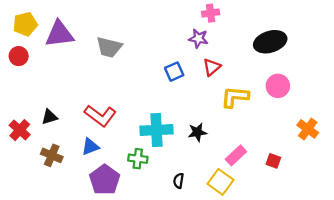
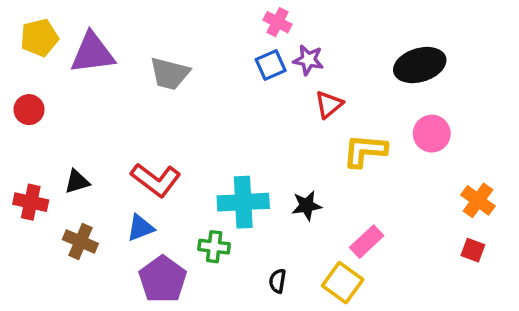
pink cross: (211, 13) -> (277, 22), moved, turned 35
red circle: (19, 56) -> (29, 110), moved
blue square: (174, 72) -> (271, 65), moved
red cross: (20, 130) -> (31, 202), turned -30
red square: (273, 161) -> (473, 250), moved

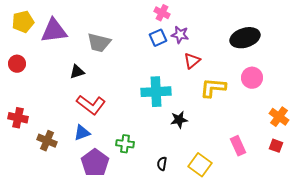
black triangle: (77, 182) -> (77, 72), moved
cyan cross: (243, 202) -> (156, 92), moved
pink rectangle: (367, 242) -> (238, 146), moved, turned -72

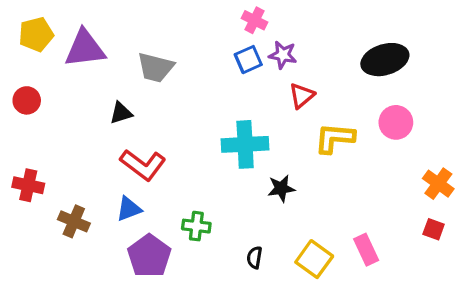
pink rectangle: (238, 146) -> (366, 250), moved

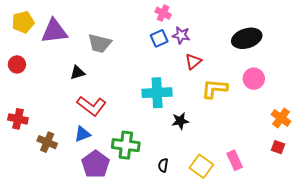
green cross: (196, 226) -> (126, 145), size x1.5

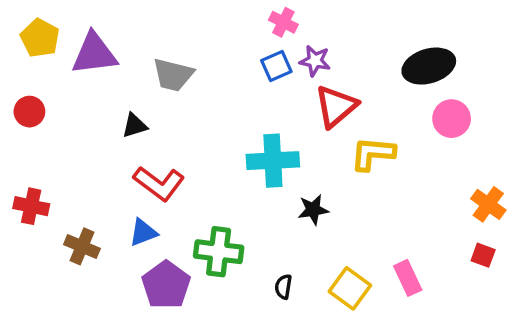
yellow pentagon: (23, 22) -> (40, 38), turned -30
red triangle: (193, 61) -> (336, 106), size x1.5
pink circle: (254, 79) -> (452, 119), moved

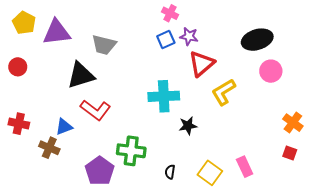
black triangle: (135, 126) -> (81, 75), size x1.8
yellow L-shape: (373, 154) -> (224, 92), turned -36
blue triangle: (143, 232) -> (64, 127), moved

